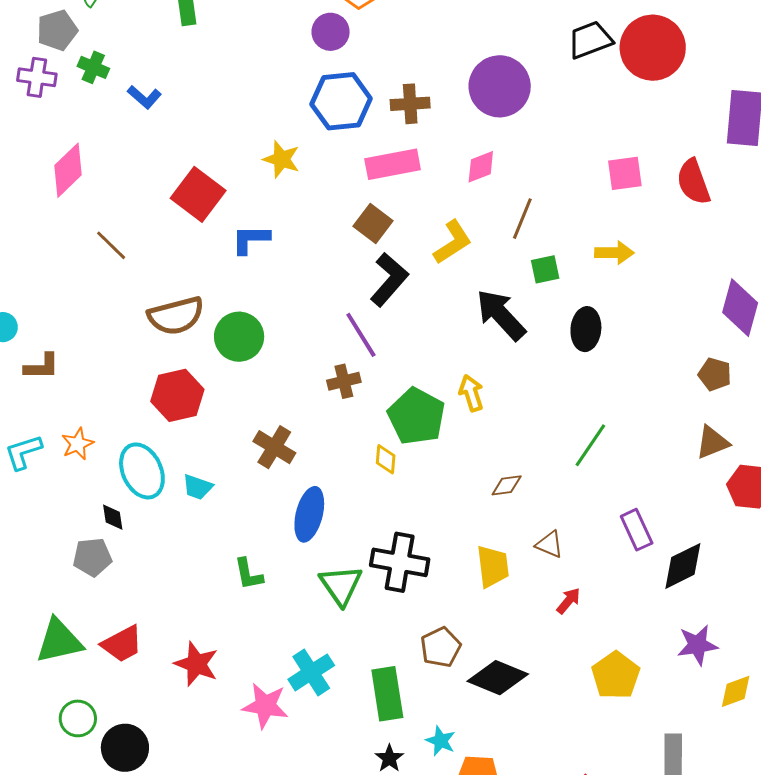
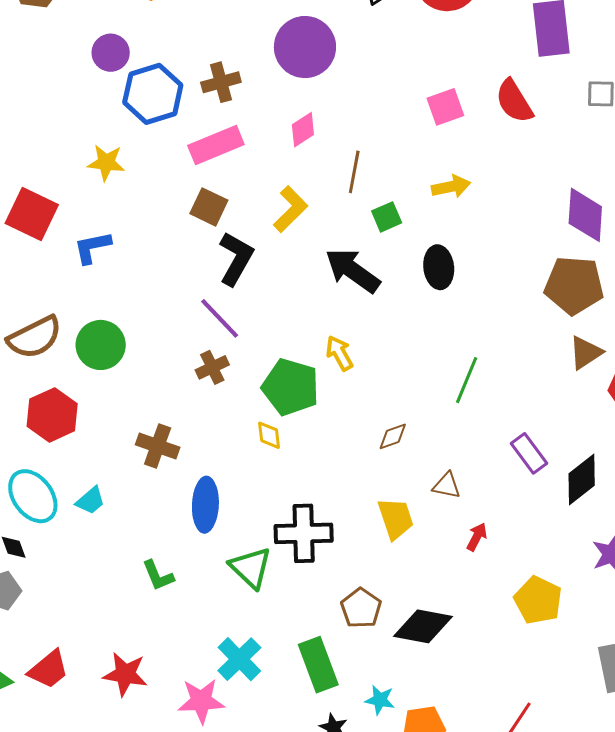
purple circle: (331, 32) -> (111, 53), moved
brown pentagon: (715, 374) -> (574, 285), size x1.8
cyan trapezoid: (198, 487) -> (90, 501), turned -48

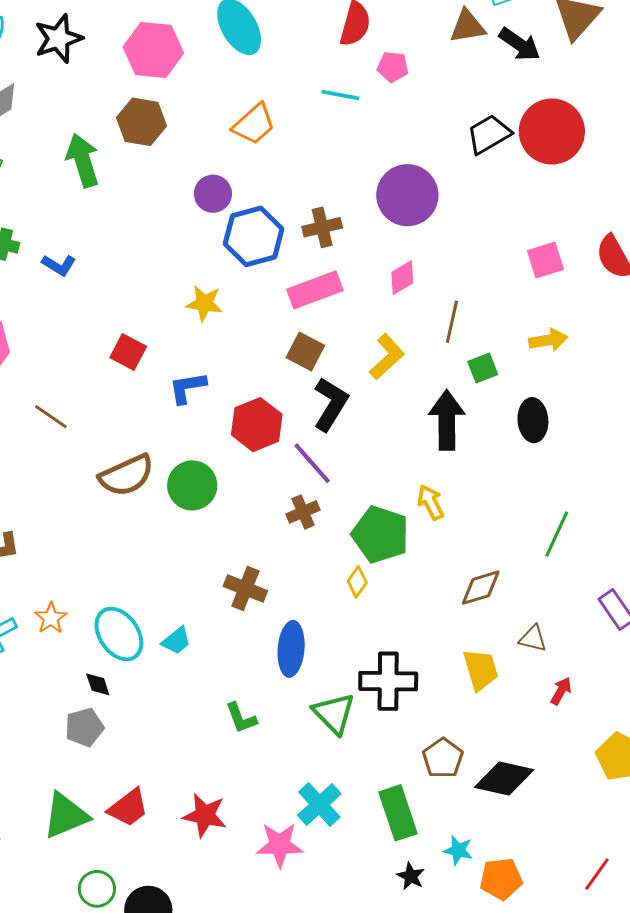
red square: (32, 214) -> (128, 352), size x0.7
black arrow: (353, 270) -> (447, 420), turned 52
red hexagon: (52, 415) -> (257, 425), moved
yellow diamond: (269, 435) -> (357, 582), turned 40
brown diamond: (393, 436) -> (481, 588), size x1.4

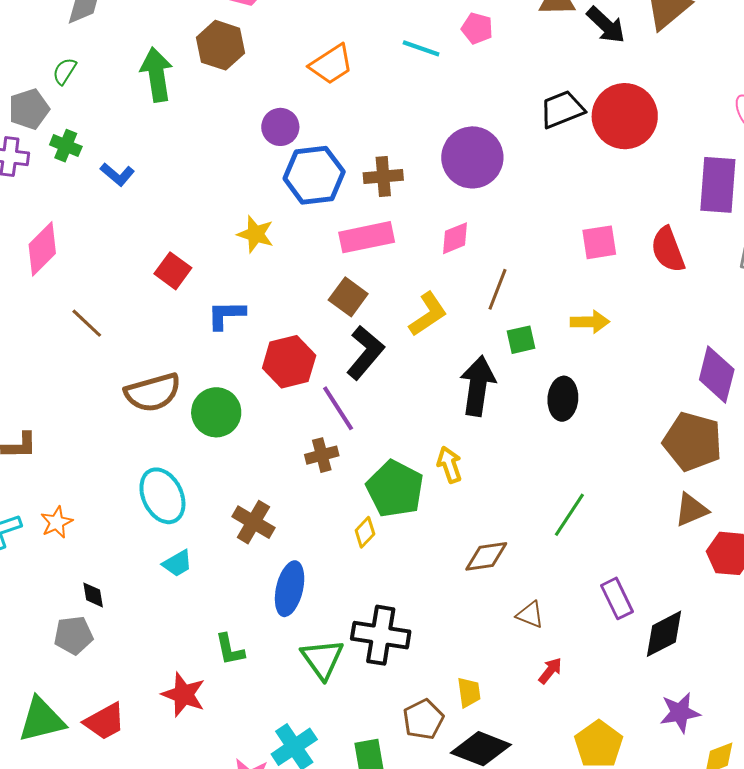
cyan ellipse: (119, 634) -> (162, 496), moved
yellow trapezoid: (481, 670) -> (469, 692), moved, size x0.7
red star: (205, 815) -> (184, 695), moved

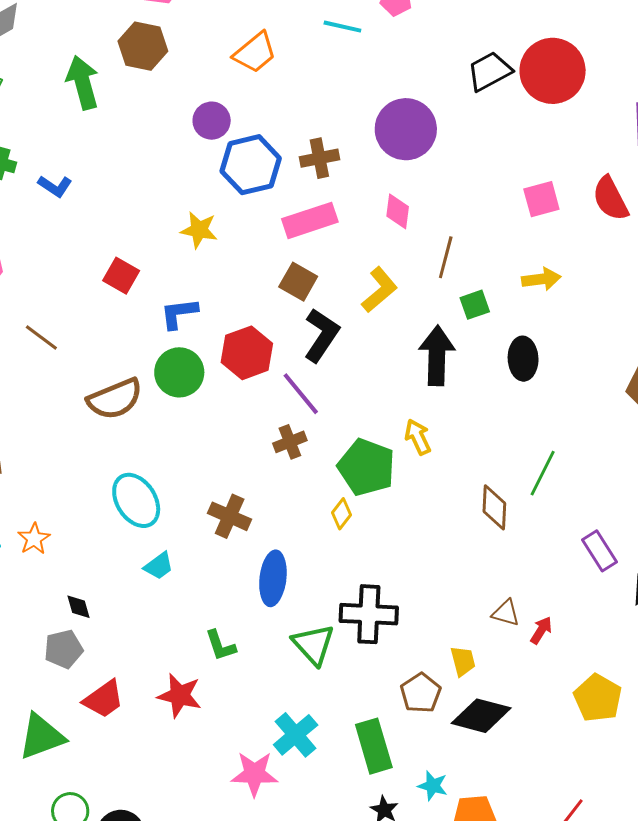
pink diamond: (455, 238) -> (398, 211), turned -54
green circle: (216, 412) -> (179, 372), moved
brown diamond: (486, 556) -> (494, 507), moved, turned -72
brown triangle: (530, 615) -> (506, 613), moved
red trapezoid: (105, 721) -> (104, 699), moved

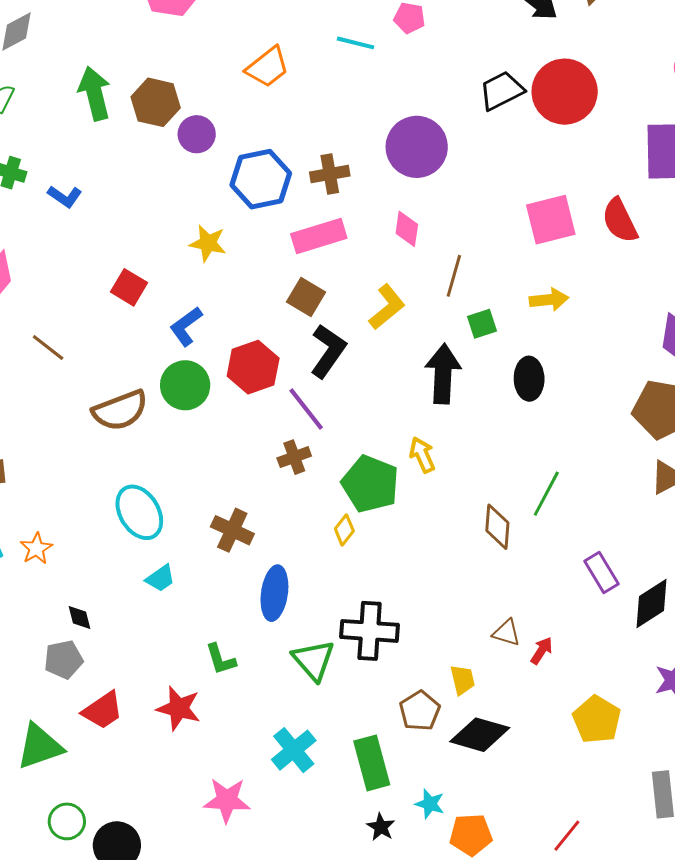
brown hexagon: (143, 46) -> (156, 102), moved
purple circle: (212, 121) -> (197, 134), moved
pink square: (541, 199) -> (551, 220), size x1.4
blue L-shape: (179, 313) -> (186, 326), turned -30
pink star: (254, 774) -> (227, 800), moved

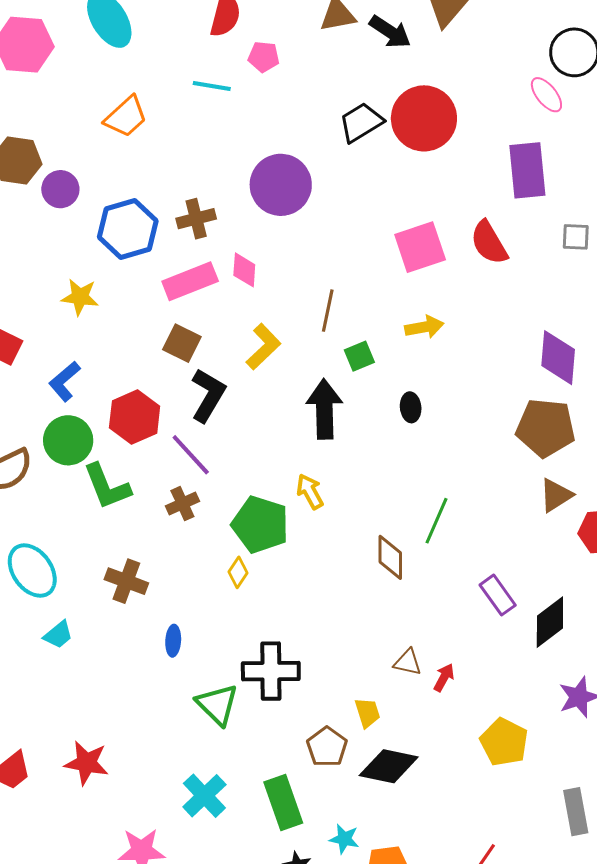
pink diamond: (407, 229) -> (244, 270), moved
black ellipse: (529, 379) -> (411, 407), size x0.7
blue ellipse: (274, 593) -> (173, 641), size x0.6
green L-shape: (221, 659) -> (107, 486), moved, size x1.5

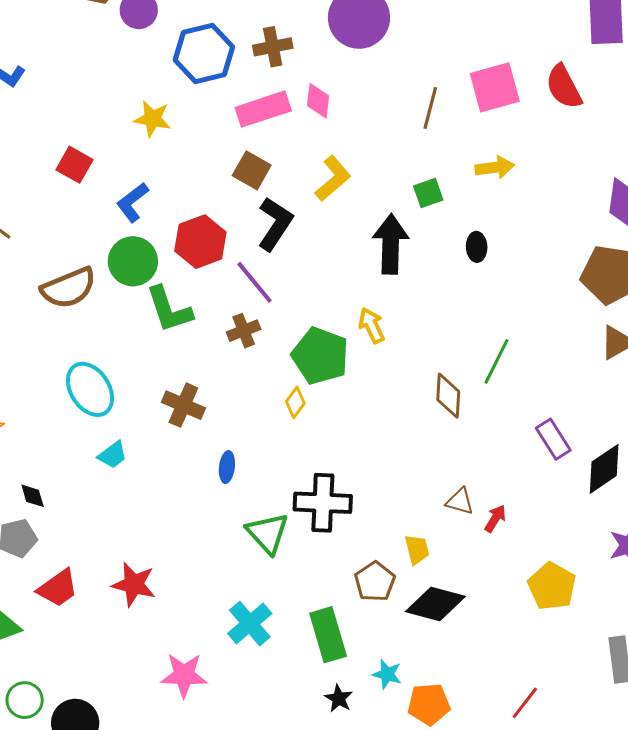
brown line: (328, 311) -> (430, 108), moved

